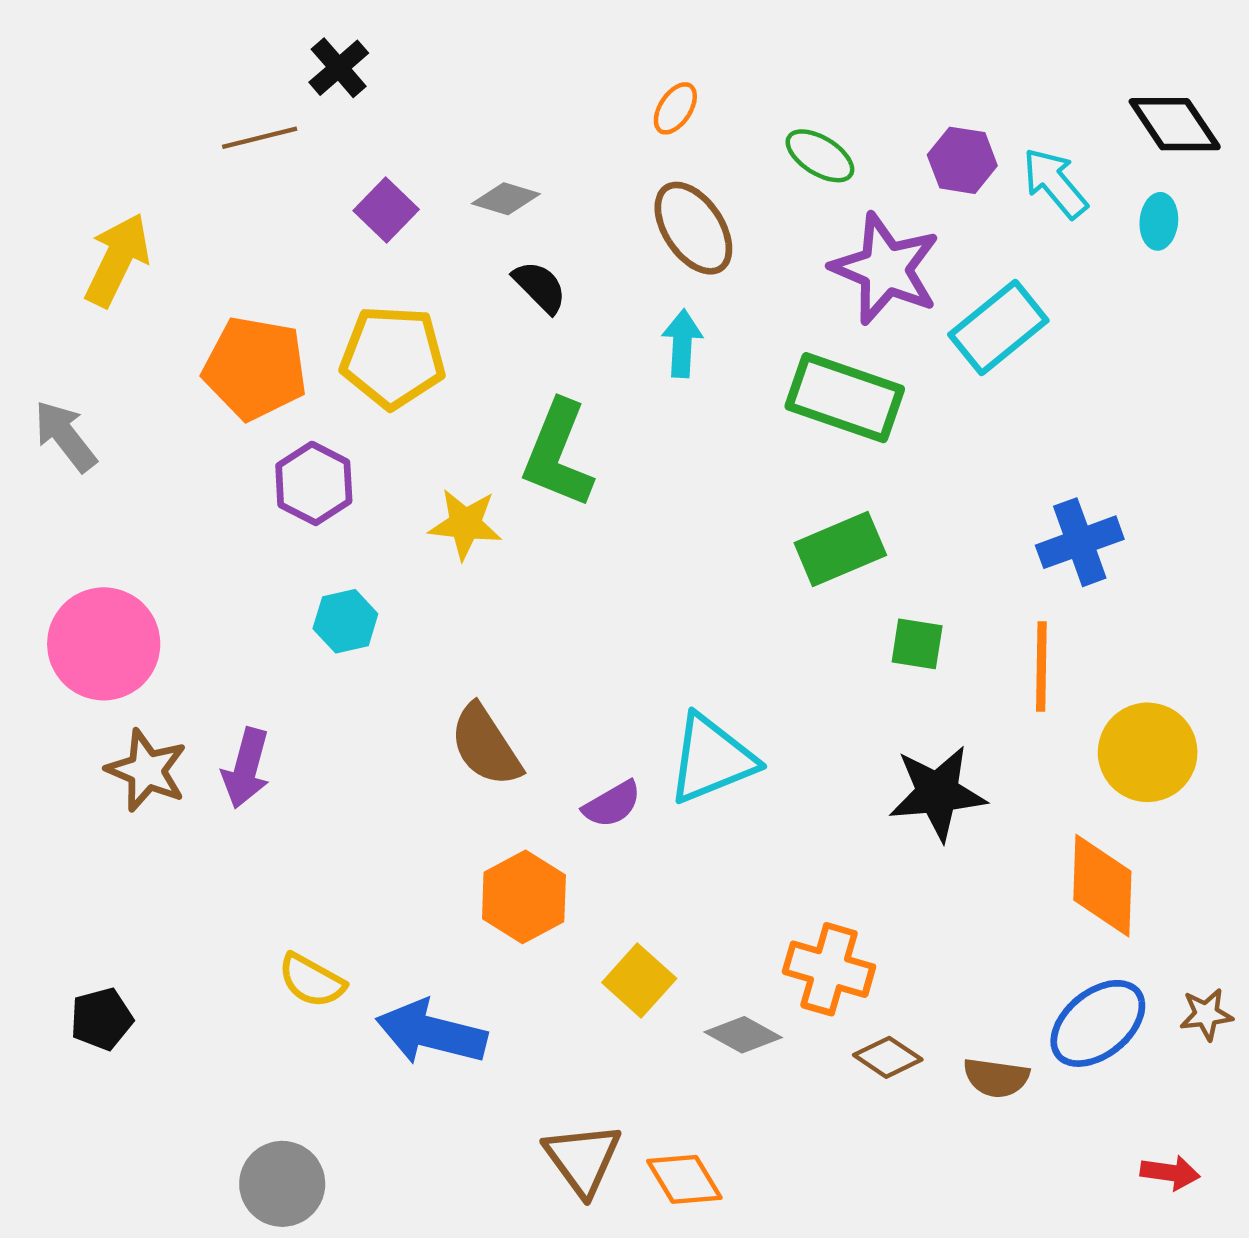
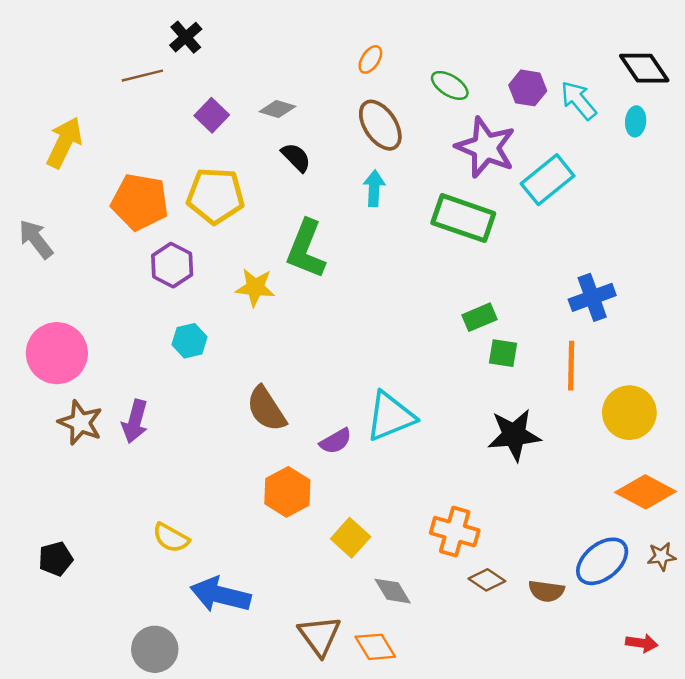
green rectangle: (840, 549) -> (479, 317), moved, size x0.7
orange diamond: (1102, 886) -> (645, 492), moved, turned -64
blue arrow: (431, 1032) -> (220, 595), moved
gray diamond: (743, 1035) -> (393, 591), moved, turned 30

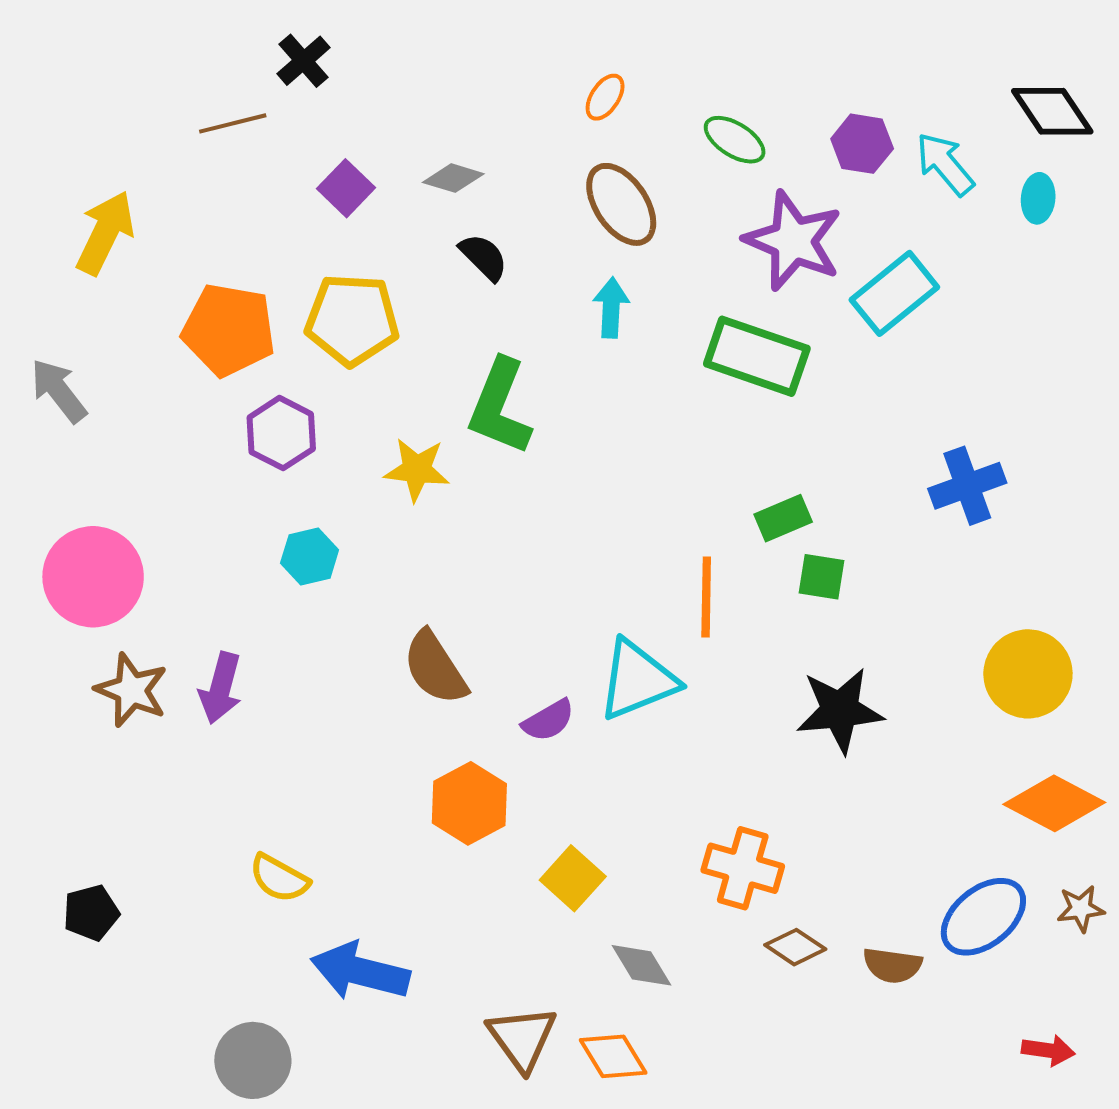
orange line: (571, 366) -> (706, 597), moved

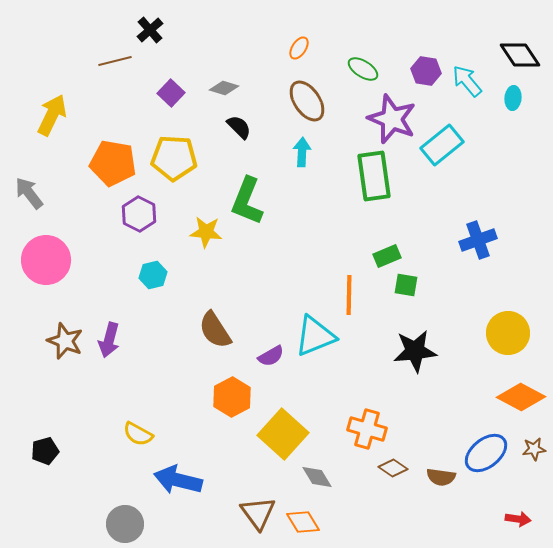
green rectangle: (757, 356) -> (374, 176), turned 63
pink circle: (93, 577) -> (46, 260), moved
yellow square: (573, 878) -> (283, 434), size x1.6

